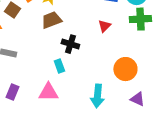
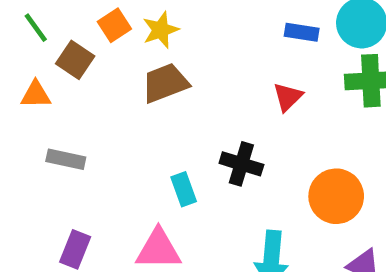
black cross: (70, 44) -> (241, 164), moved

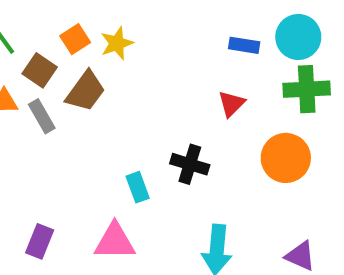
brown trapezoid: (165, 83) -> (86, 91), moved, turned 147
gray rectangle: (66, 159) -> (42, 116), moved, turned 48
orange circle: (336, 196) -> (286, 158), moved

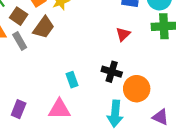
orange circle: (286, 158) -> (137, 89), moved
black cross: (190, 164) -> (112, 72), moved

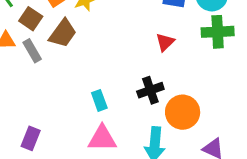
black cross: (112, 72) -> (150, 90), turned -36
pink triangle: (59, 109) -> (102, 138), moved

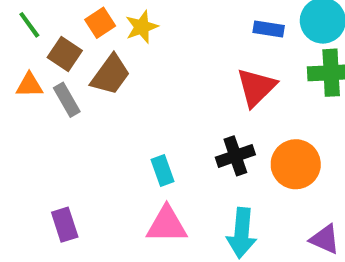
red triangle: (165, 42) -> (256, 87), size x1.5
orange circle: (183, 112) -> (296, 164), moved
purple rectangle: (31, 138) -> (65, 225), turned -40

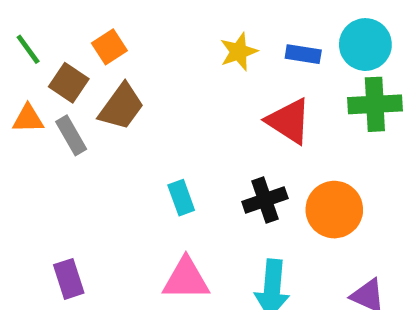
yellow star: (142, 27) -> (239, 52), moved
red triangle: (256, 87) -> (289, 121), turned -42
cyan rectangle: (163, 171) -> (181, 198), moved

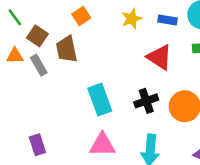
orange square: (109, 47) -> (81, 16), moved
brown trapezoid: (121, 107) -> (67, 49), turned 132
cyan rectangle: (181, 198) -> (100, 100), size x1.6

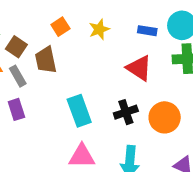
yellow star: (132, 19) -> (99, 29), moved
purple rectangle: (37, 145) -> (16, 109), moved

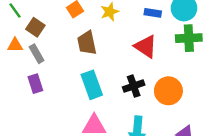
brown trapezoid: (46, 60) -> (87, 43), moved

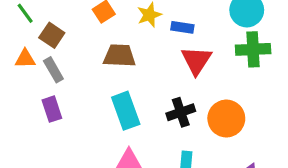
blue rectangle: (153, 13) -> (182, 27), moved
brown trapezoid: (87, 43) -> (119, 56), turned 105
red triangle: (146, 46) -> (196, 60), turned 30

